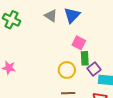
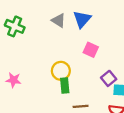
green rectangle: (85, 58) -> (65, 86), moved
yellow circle: (67, 70) -> (61, 71), moved

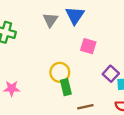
gray triangle: (58, 20) -> (50, 20), turned 40

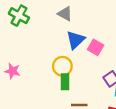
blue triangle: (75, 15) -> (75, 40), moved
gray triangle: (50, 20) -> (65, 14), turned -49

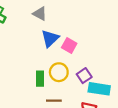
yellow circle: (62, 66) -> (59, 72), moved

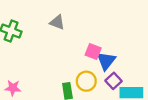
blue triangle: (50, 38) -> (106, 61), moved

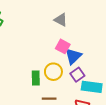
gray triangle: (57, 22) -> (61, 20), moved

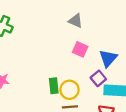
blue triangle: (73, 56) -> (108, 58), moved
yellow circle: (53, 72) -> (69, 90), moved

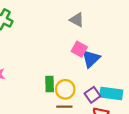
blue triangle: (108, 58) -> (91, 59), moved
purple square: (98, 78) -> (92, 95), moved

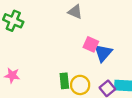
gray triangle: (77, 20) -> (75, 12), moved

